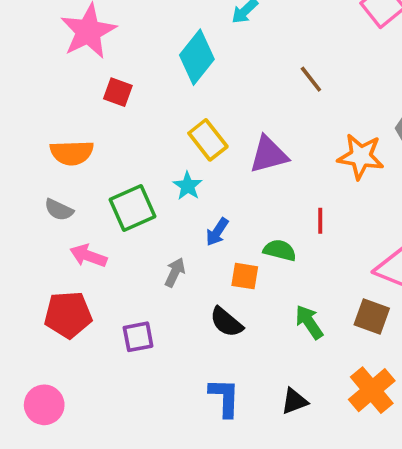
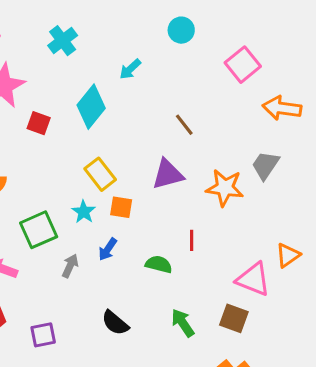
red square: (118, 92) -> (39, 123), moved
purple triangle: (269, 155) -> (168, 174), moved
gray arrow: (175, 272) -> (70, 266), moved
orange square: (245, 276) -> (121, 207), moved

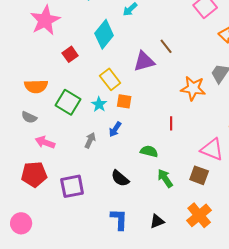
red square: (39, 123) -> (70, 54), moved, turned 35
purple triangle: (168, 174) -> (144, 61), moved
green square: (39, 230) -> (68, 102), moved, turned -35
green semicircle: (159, 264) -> (149, 151), moved
purple square: (43, 335) -> (72, 186), size x1.4

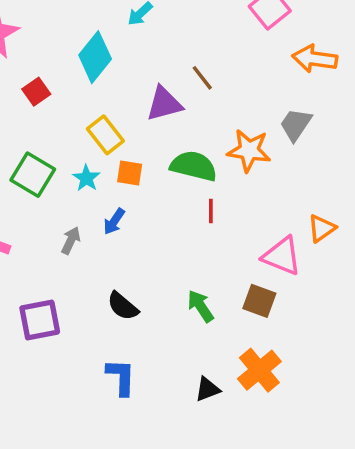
green semicircle: (149, 151) -> (194, 166), moved, size x1.5
black triangle: (157, 221) -> (207, 389), moved

